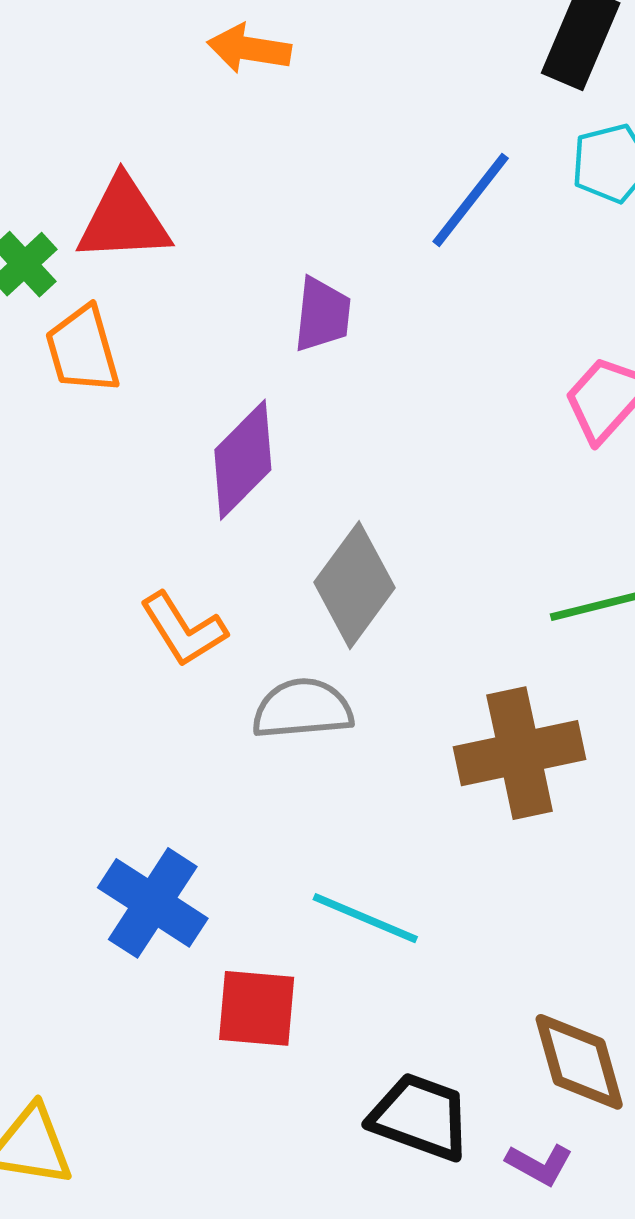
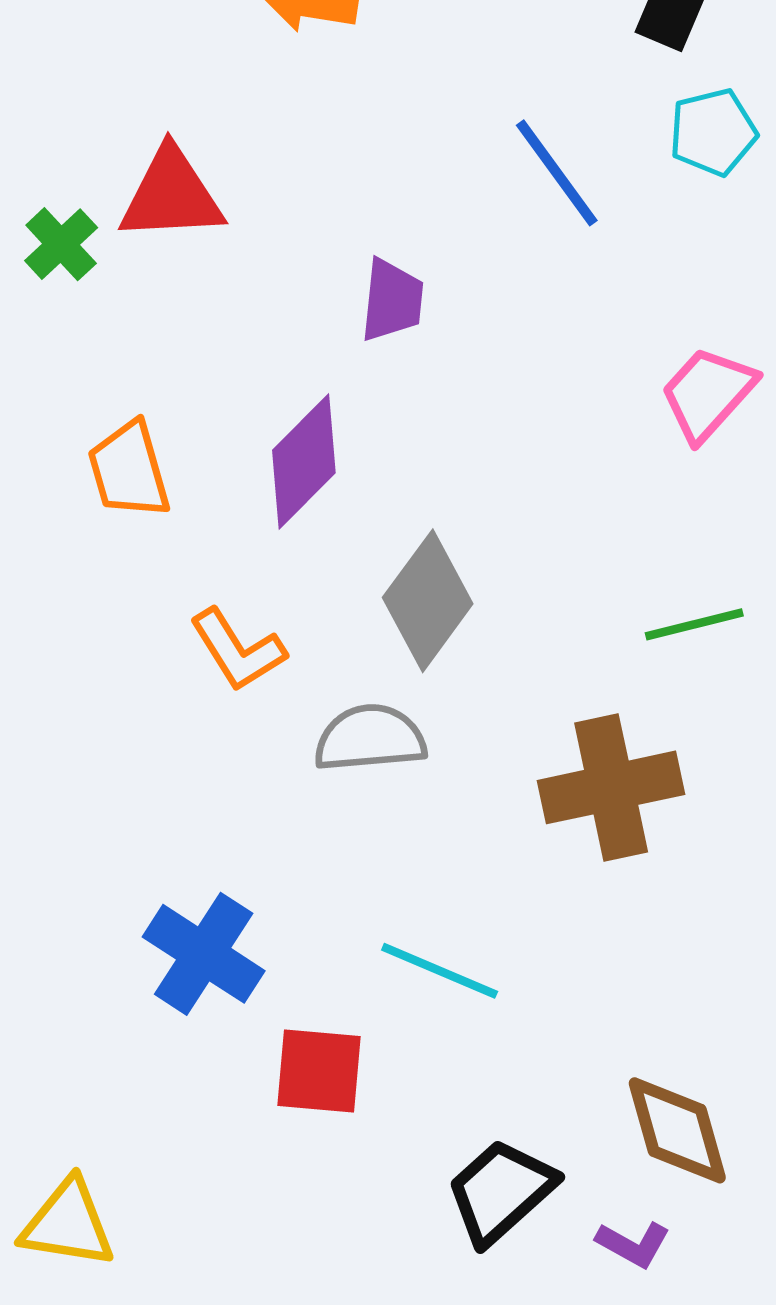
blue line: (471, 200) -> (557, 173), turned -74
orange trapezoid: (82, 350) -> (129, 470), moved
black trapezoid: (420, 1117) -> (501, 1192), turned -62

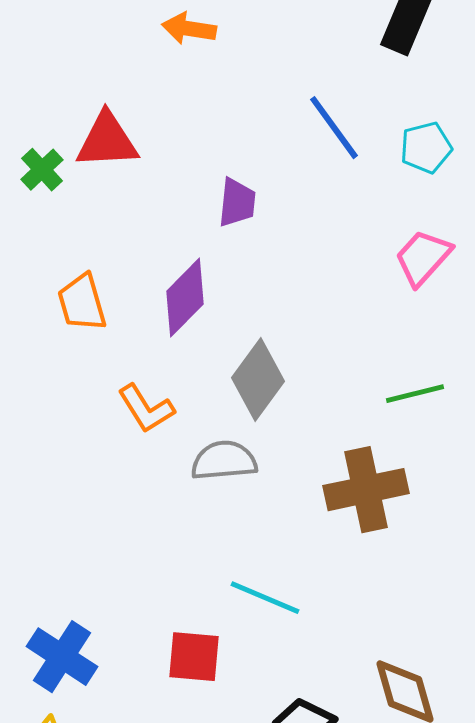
cyan pentagon: (713, 132) -> (426, 148), moved
blue cross: (204, 954) -> (62, 657), moved

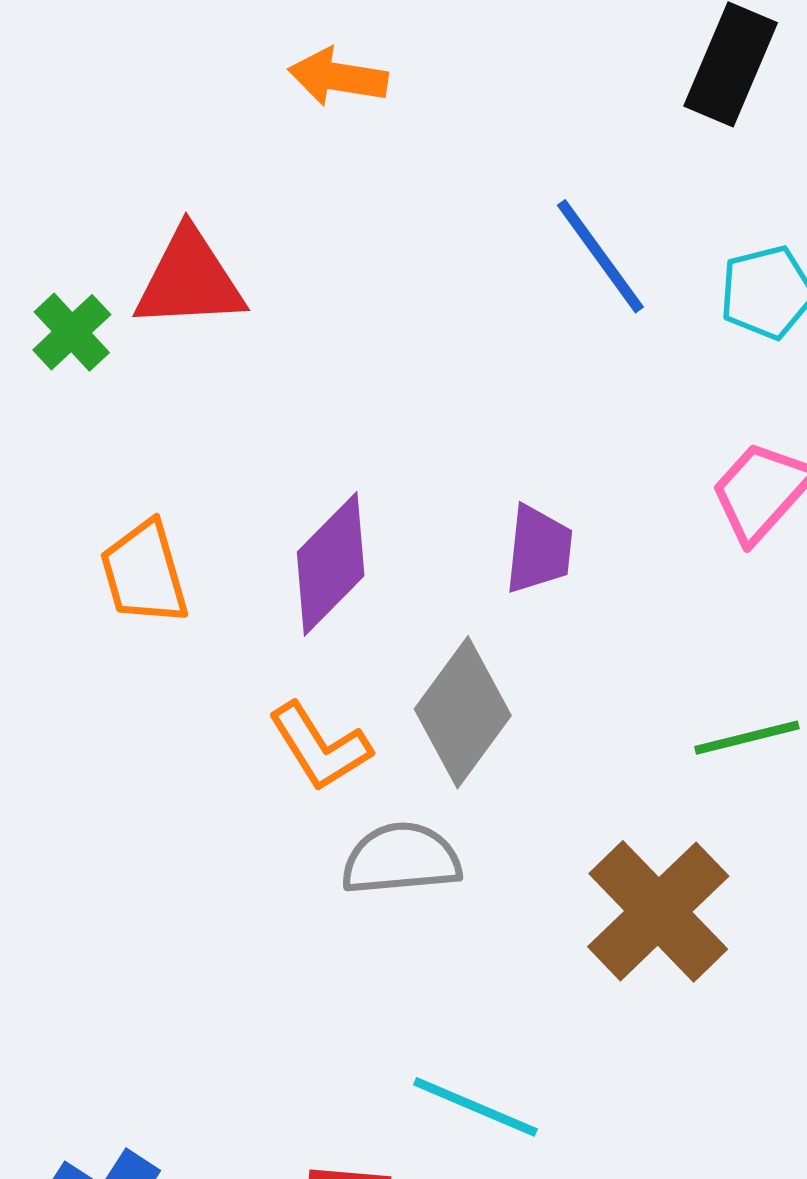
purple trapezoid: (237, 203) -> (539, 549), moved
orange L-shape: (146, 409) -> (320, 747), moved
brown cross: (366, 490) -> (658, 911), turned -32

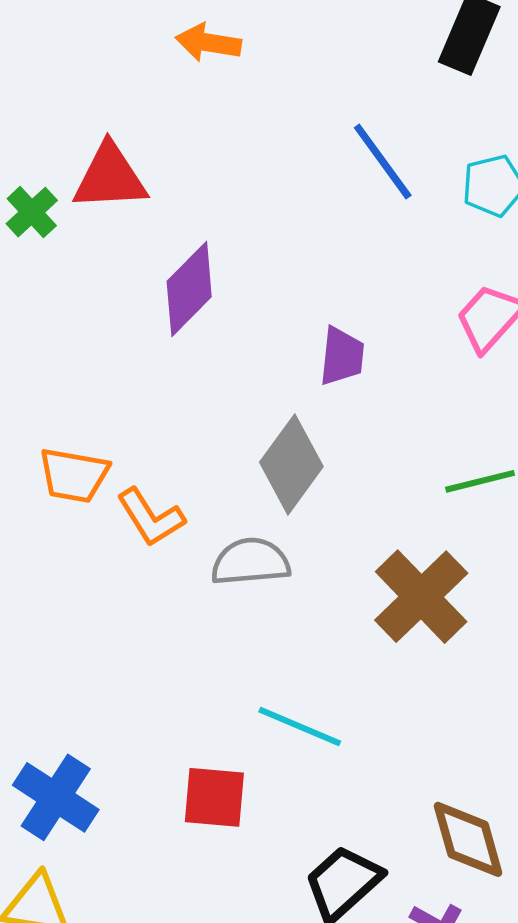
purple diamond: (331, 564) -> (189, 289), moved
orange trapezoid: (144, 573) -> (74, 475), moved, turned -64
orange L-shape: (320, 747) -> (151, 517), moved

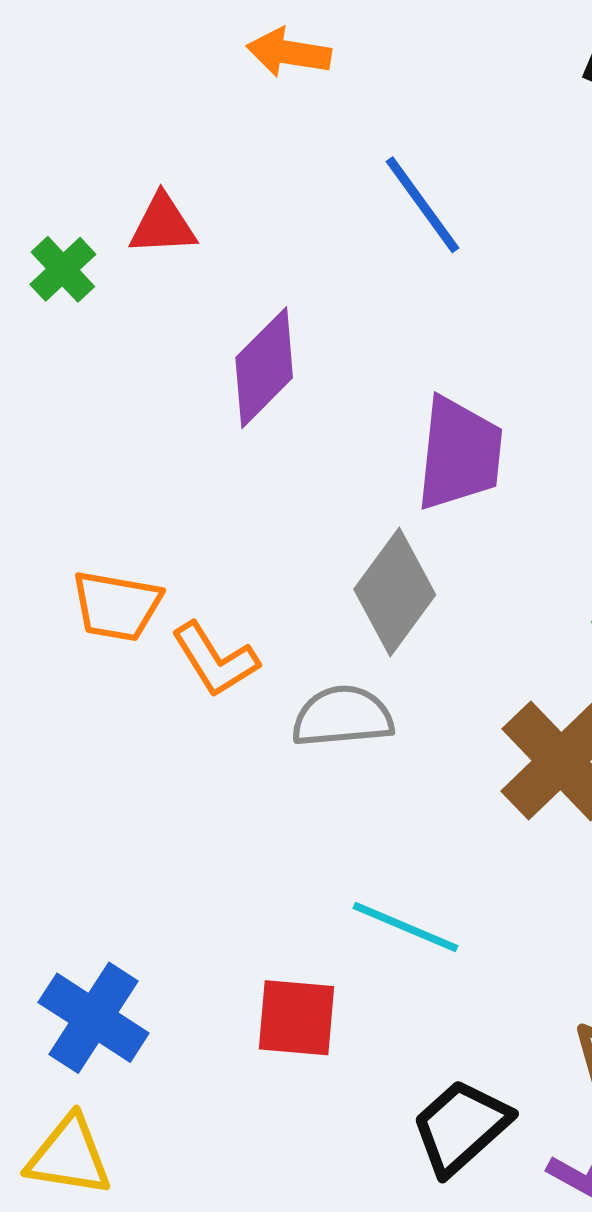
blue line: (383, 162) -> (422, 205), moved
red triangle: (110, 177) -> (163, 225), size x0.7
purple trapezoid: (342, 356) -> (459, 454), size x1.5

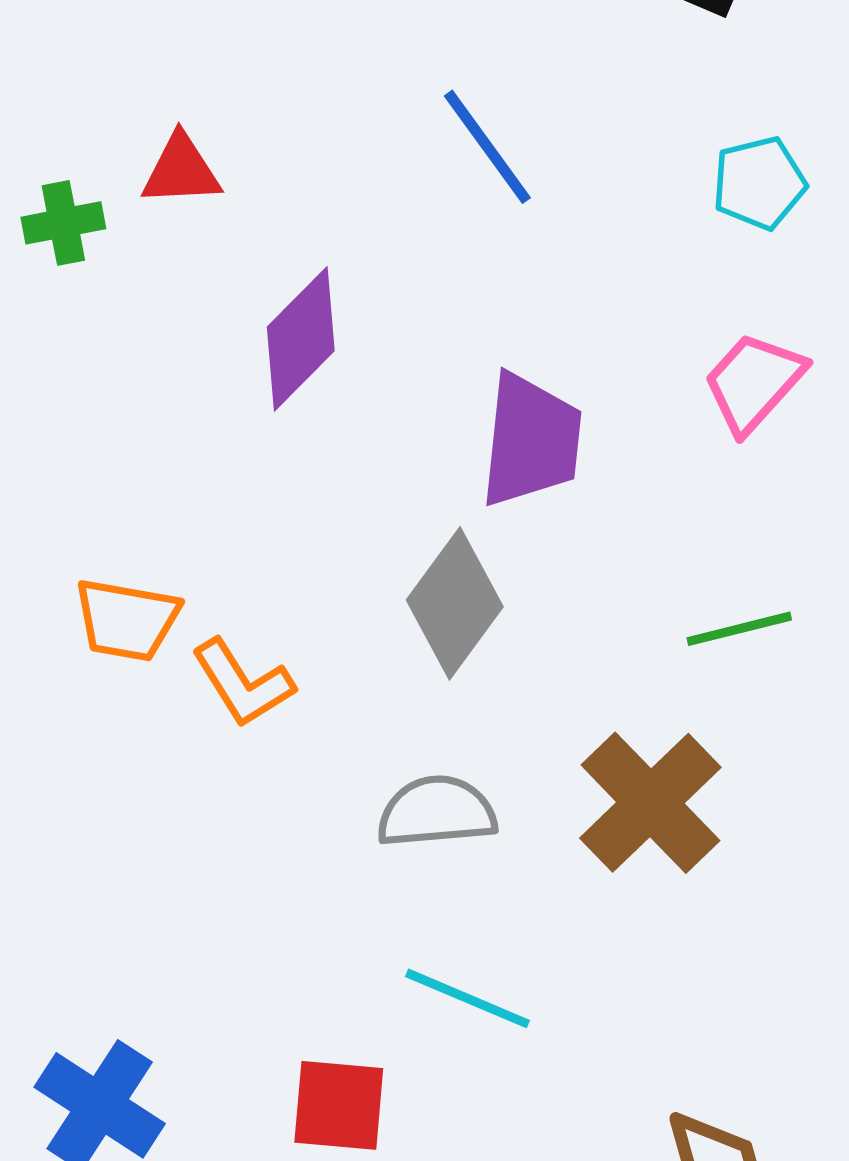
green cross: (63, 269) -> (63, 223), turned 32
gray semicircle: (343, 716) -> (437, 812), moved

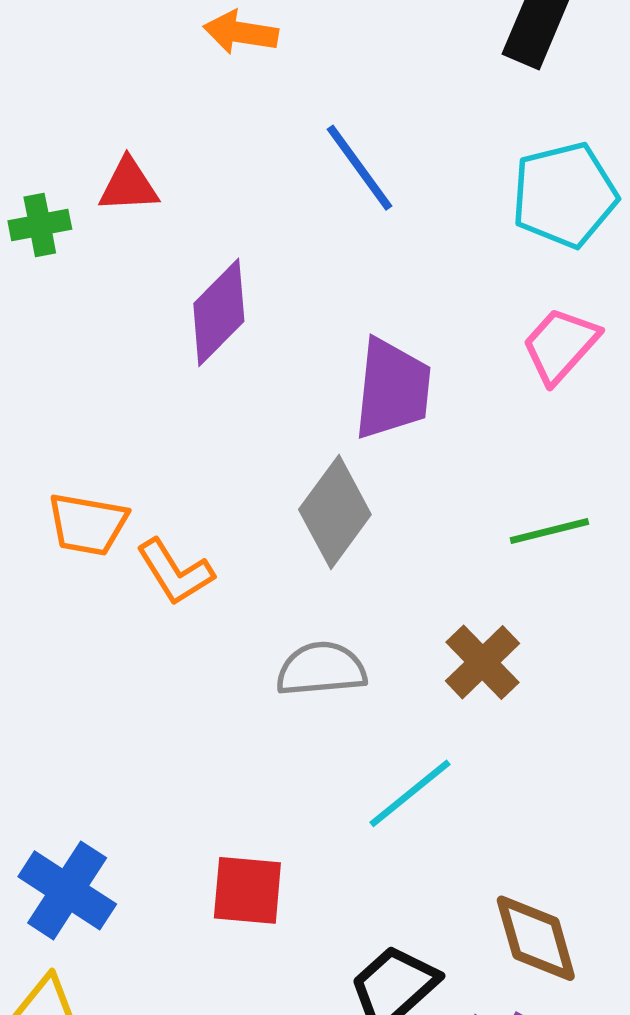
cyan pentagon: (759, 183) -> (564, 195), size x1.5
brown cross: (650, 803) -> (482, 662), size x0.7
cyan line: (467, 998) -> (410, 793), moved, turned -62

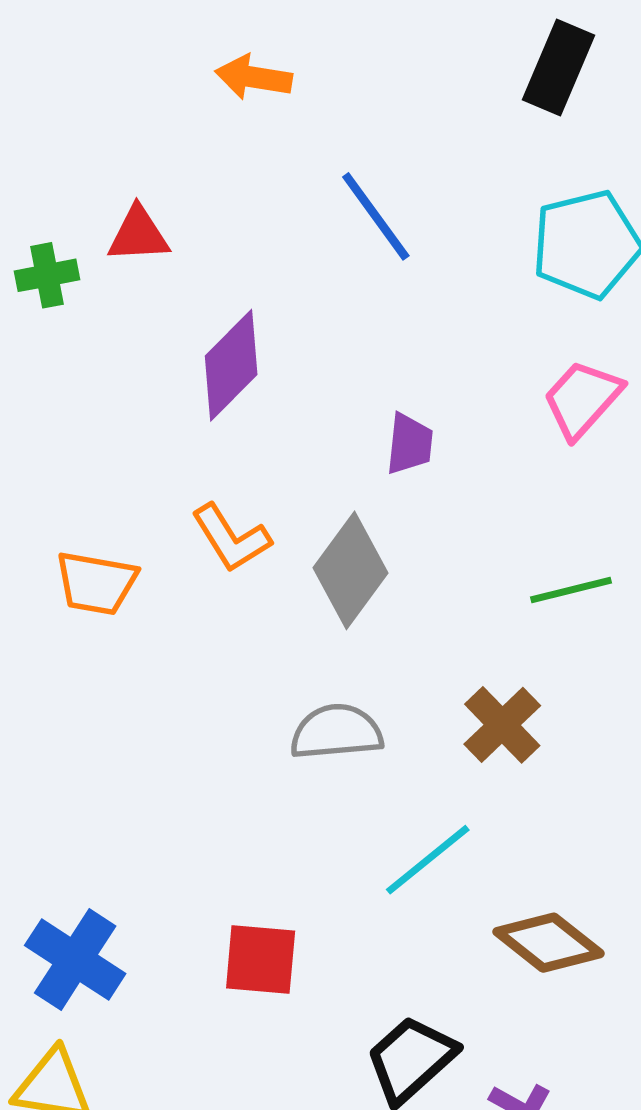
purple trapezoid: (392, 389) -> (410, 444), size x0.6
orange L-shape: (175, 572) -> (231, 538), moved
brown diamond: (536, 938) -> (549, 943), moved, turned -36

